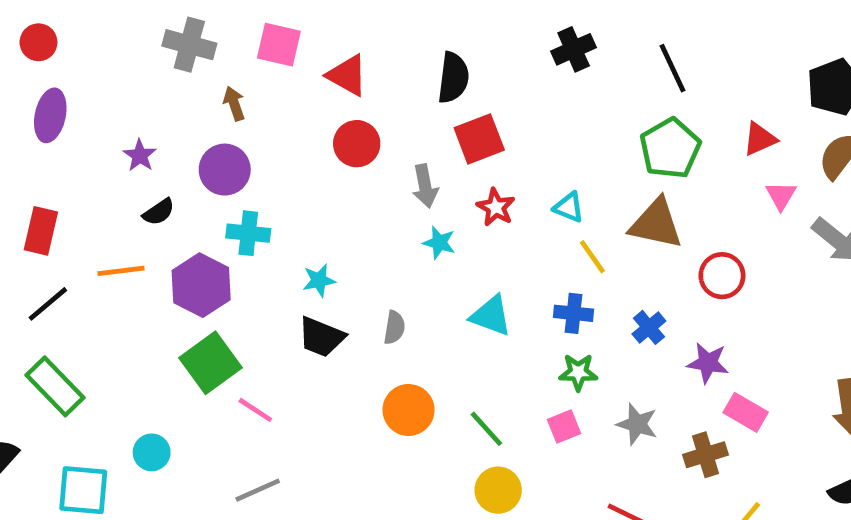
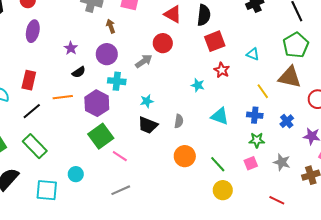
red triangle: (347, 75) -> (173, 14), moved
gray arrow: (425, 186) -> (144, 61), moved, turned -114
cyan triangle: (569, 207) -> (253, 54), moved

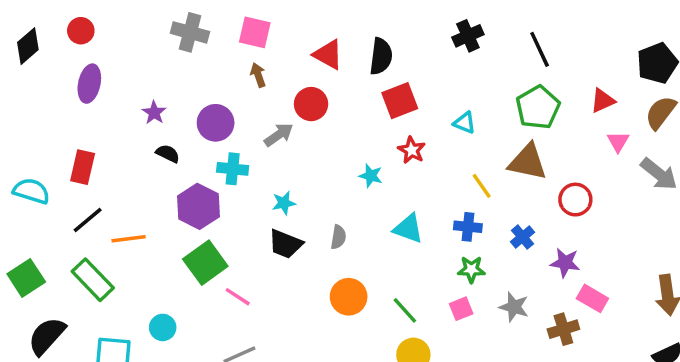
brown arrow: (111, 26) -> (258, 75), moved
black semicircle: (79, 72) -> (168, 153), turned -120
orange line: (63, 97) -> (129, 239), moved

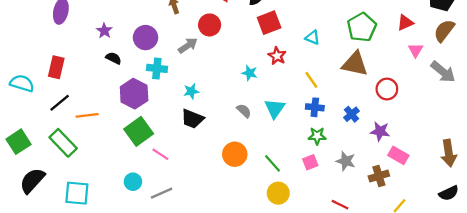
yellow line: (482, 186) -> (311, 80), moved
cyan triangle: (408, 229) -> (275, 108), turned 45
gray semicircle: (338, 237) -> (244, 111), moved, turned -56
cyan circle: (163, 327) -> (133, 182), moved

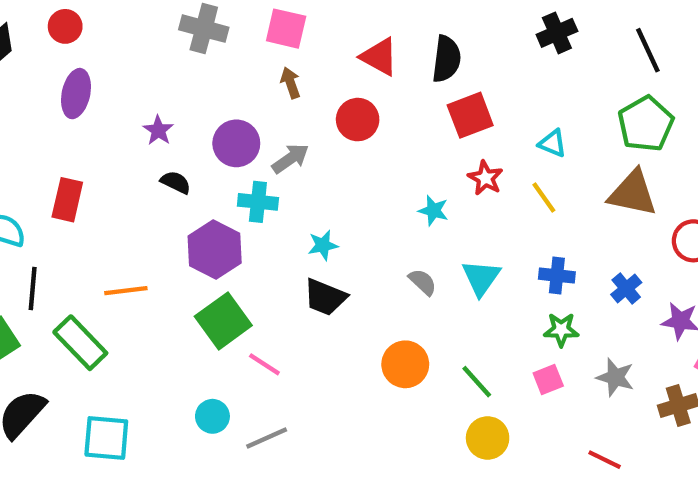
gray arrow: (188, 46) -> (290, 159), moved
yellow line: (311, 80) -> (544, 198), moved
black line: (60, 103) -> (33, 288), moved, turned -45

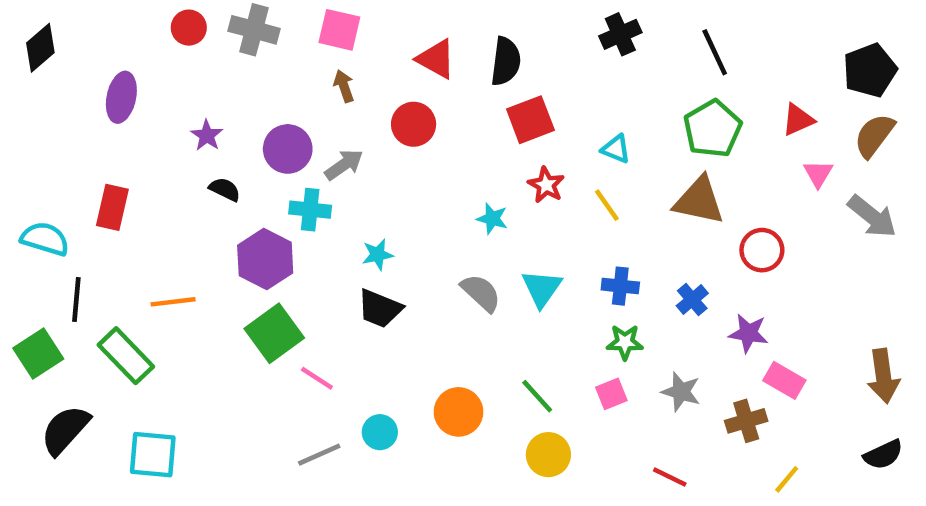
red circle: (65, 26) -> (189, 28), moved
gray semicircle: (423, 282) -> (481, 293), size x1.4
orange circle: (405, 364) -> (459, 412), moved
cyan circle: (212, 416) -> (380, 432), moved

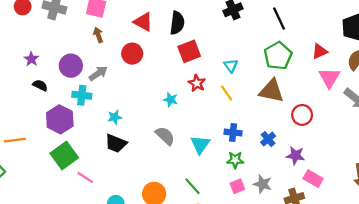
cyan triangle: (616, 149) -> (231, 66), turned 32
pink triangle: (818, 174) -> (329, 78), size x1.5
cyan triangle: (542, 288) -> (200, 145), moved
pink square: (611, 394) -> (237, 186), moved

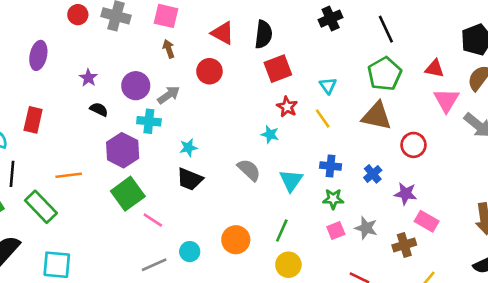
red triangle: (320, 51) -> (435, 69), turned 35
cyan star: (171, 100) -> (270, 134), moved
green line: (192, 186) -> (282, 230), turned 66

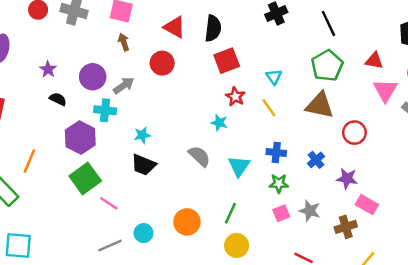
orange line: (69, 175) -> (29, 161), turned -60

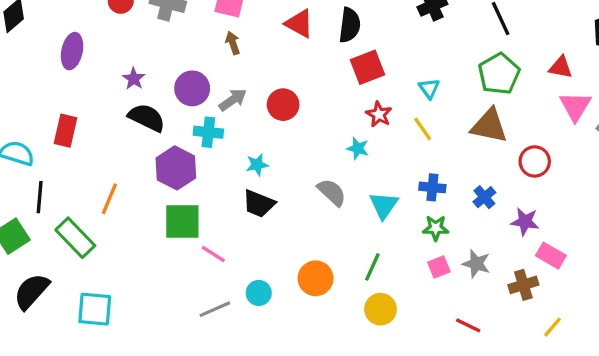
red circle: (162, 63) -> (283, 105), moved
black semicircle: (58, 99) -> (147, 118), size x1.6
green square: (85, 178) -> (182, 222), turned 36

